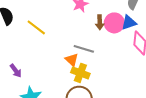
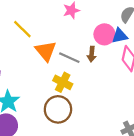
brown arrow: (100, 22) -> (92, 54), moved
orange triangle: (72, 60) -> (46, 51), moved, size x1.5

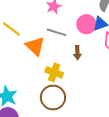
brown arrow: (92, 54) -> (77, 53), moved
gray line: (69, 58) -> (57, 32), moved

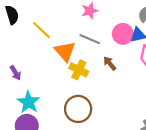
brown arrow: (77, 53) -> (110, 63), turned 136
yellow cross: (54, 72) -> (79, 70), moved

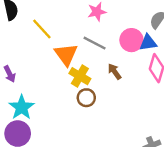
brown circle: (78, 109) -> (86, 98), moved, size x0.6

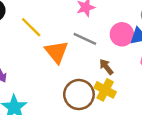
yellow cross: (80, 76) -> (105, 90), moved
brown circle: (86, 98) -> (79, 95), size x1.6

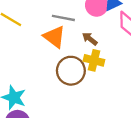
orange triangle: (57, 52) -> (54, 37), moved

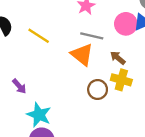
brown circle: (71, 71) -> (98, 89), size x0.7

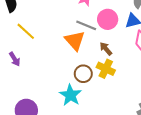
pink circle: (126, 24) -> (108, 19), moved
yellow line: (39, 36) -> (26, 31), moved
cyan star: (39, 115) -> (70, 95), moved

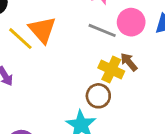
orange triangle: (75, 41) -> (42, 30), moved
yellow cross: (106, 69) -> (111, 69), moved

